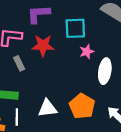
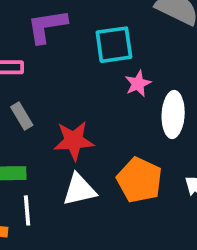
red star: (43, 46) -> (74, 141), moved

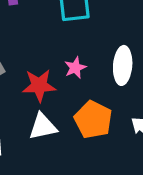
pink star: (138, 84) -> (75, 68), moved

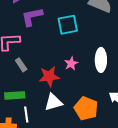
orange pentagon: (93, 120) -> (86, 108), moved

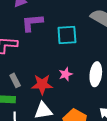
gray rectangle: (21, 65) -> (15, 80), moved

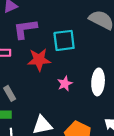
red star: (42, 84) -> (39, 60), moved

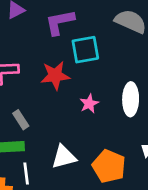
purple L-shape: (25, 29) -> (60, 22), moved

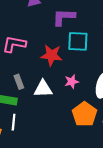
white triangle: (64, 157) -> (43, 89), moved
orange pentagon: (109, 166) -> (84, 114), moved

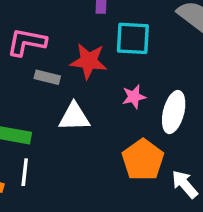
gray rectangle: (19, 82) -> (47, 77), moved, turned -56
pink star: (72, 82) -> (134, 97), moved

